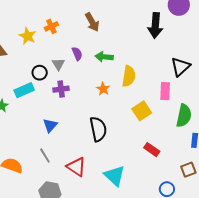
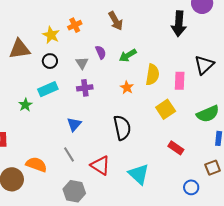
green arrow: (104, 57) -> (128, 55), turned -36
black circle: (40, 73) -> (50, 61), moved
pink rectangle: (165, 91) -> (180, 81), moved
green semicircle: (184, 116) -> (208, 114), turned 55

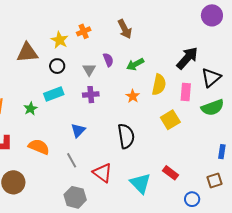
black arrow: (179, 24) -> (187, 58), moved, turned -145
green semicircle: (208, 114) -> (213, 107), moved
red rectangle: (176, 148) -> (171, 173), moved
orange semicircle: (36, 165) -> (39, 147), moved

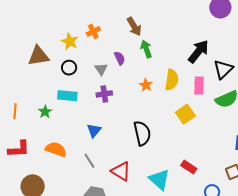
green arrow: (135, 64) -> (146, 49), moved, turned 102
cyan rectangle: (54, 94) -> (67, 96), turned 30
orange star: (133, 96) -> (146, 85), moved

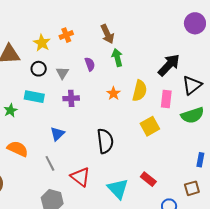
gray triangle: (101, 69) -> (62, 73), moved

